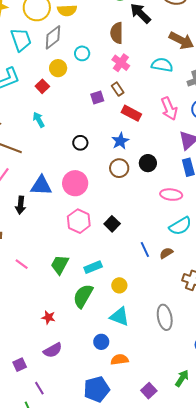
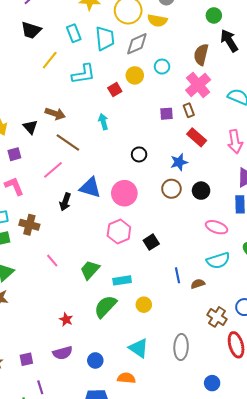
pink cross: (121, 63) -> (198, 85), size x1.4
cyan triangle: (120, 316) -> (139, 348), moved
blue circle: (101, 342) -> (95, 360), moved

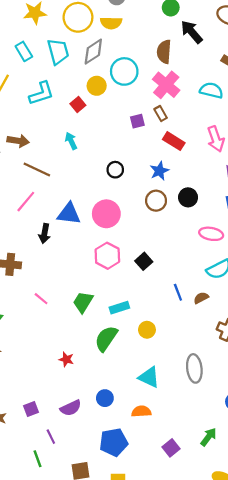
cyan circle: (162, 67) -> (124, 71), size x1.6
purple semicircle: (63, 353) -> (71, 408), moved

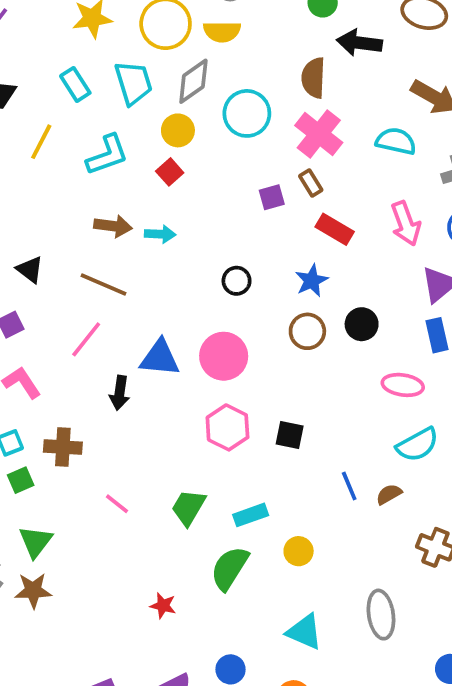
black arrow: (192, 32) -> (359, 43), turned -40
yellow circle: (97, 86) -> (178, 130), moved
brown arrow: (18, 141) -> (113, 226), moved
cyan arrow: (71, 141) -> (160, 234), turned 119
black square: (144, 261) -> (290, 435), turned -35

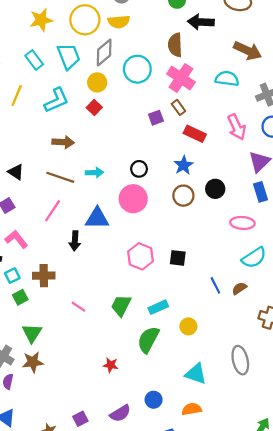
cyan arrow: (160, 234) -> (94, 173), moved
pink circle: (224, 356) -> (133, 199), moved

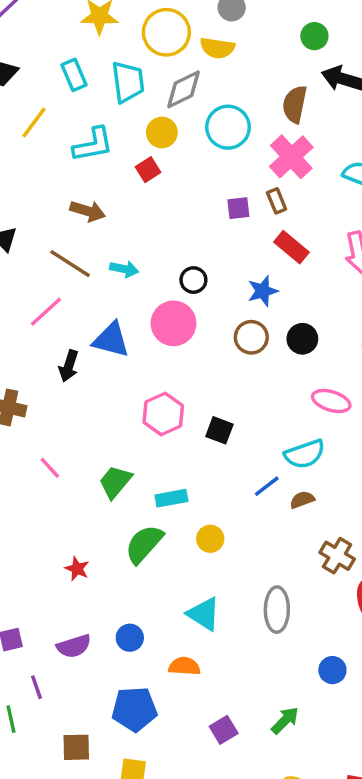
cyan semicircle: (254, 258) -> (305, 454), moved
blue line: (215, 285) -> (267, 486), turned 66

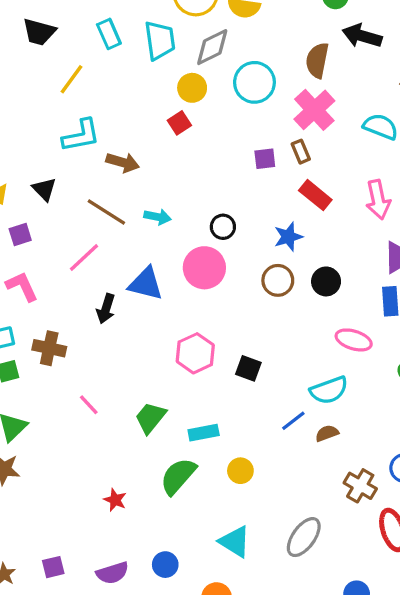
cyan L-shape: (93, 145) -> (81, 135), moved
gray ellipse: (277, 610) -> (304, 537), turned 36

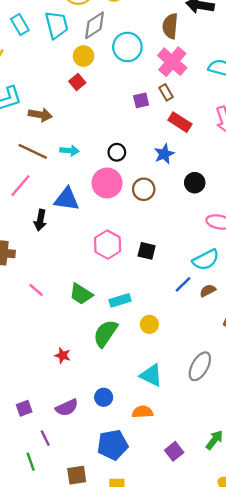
brown circle: (278, 280) -> (144, 189), moved
green trapezoid: (150, 418) -> (81, 294), turned -90

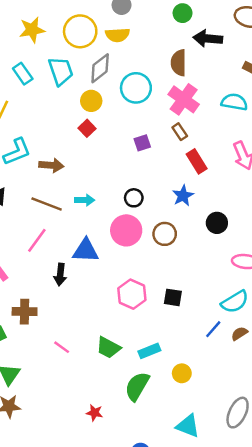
purple square: (141, 100) -> (142, 143), moved
red rectangle: (180, 122) -> (197, 161), turned 30

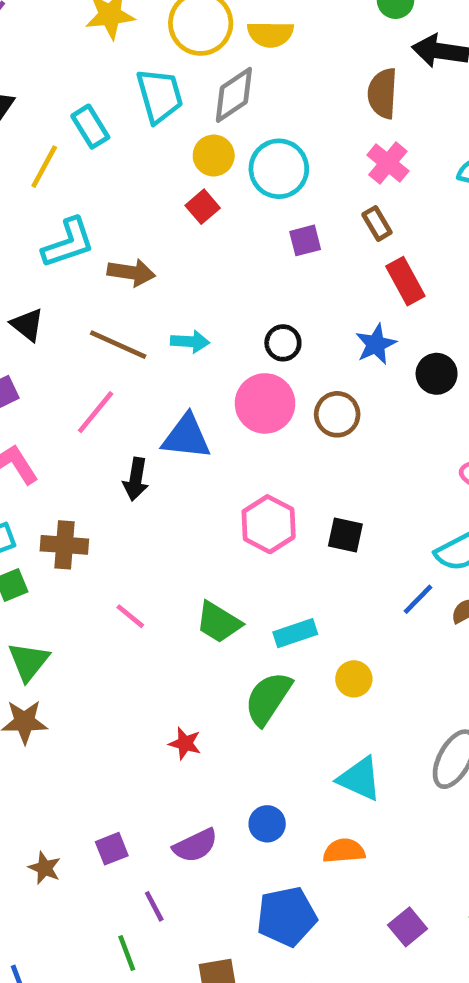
cyan rectangle: (23, 74) -> (90, 127), moved
cyan circle: (136, 88) -> (279, 169), moved
pink cross: (184, 99) -> (388, 163), size x0.7
black circle: (217, 223) -> (437, 374), moved

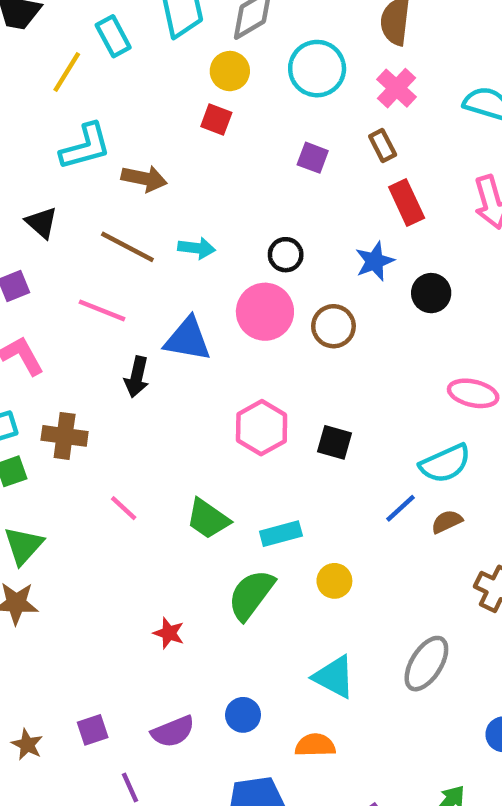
cyan circle: (279, 169) -> (317, 69), moved
red square: (203, 207) -> (216, 119), turned -32
purple square: (305, 240) -> (313, 158), turned 32
pink line: (96, 412) -> (102, 310), turned 69

